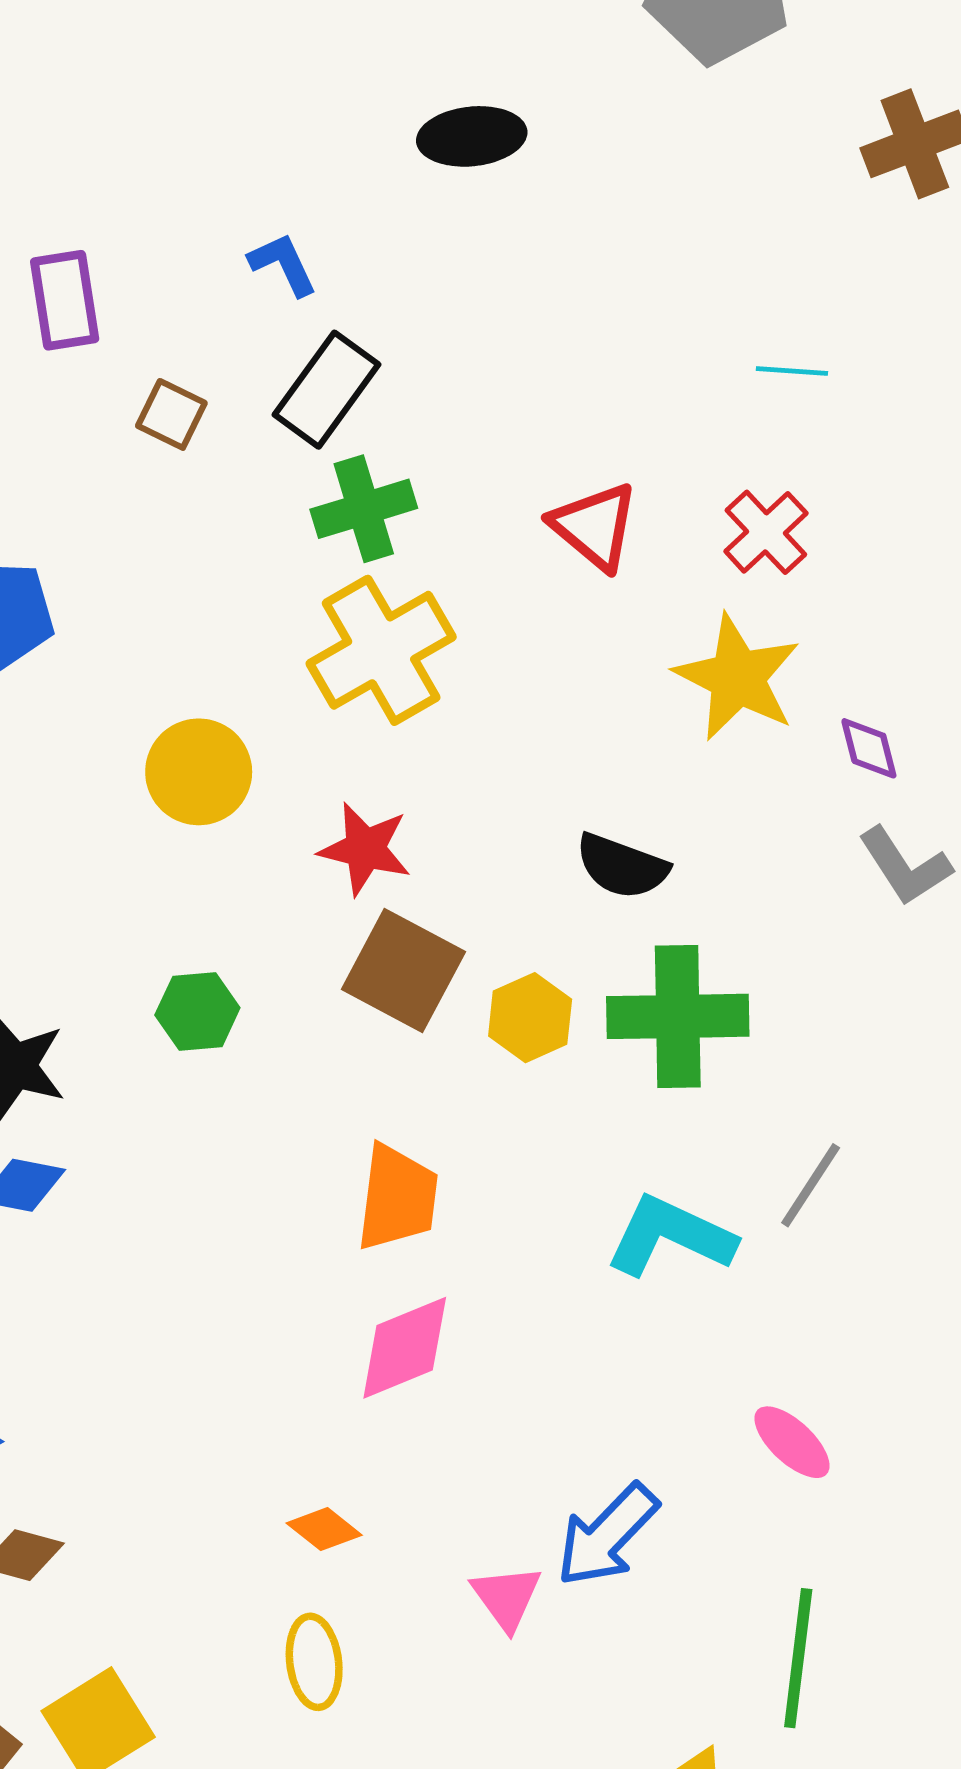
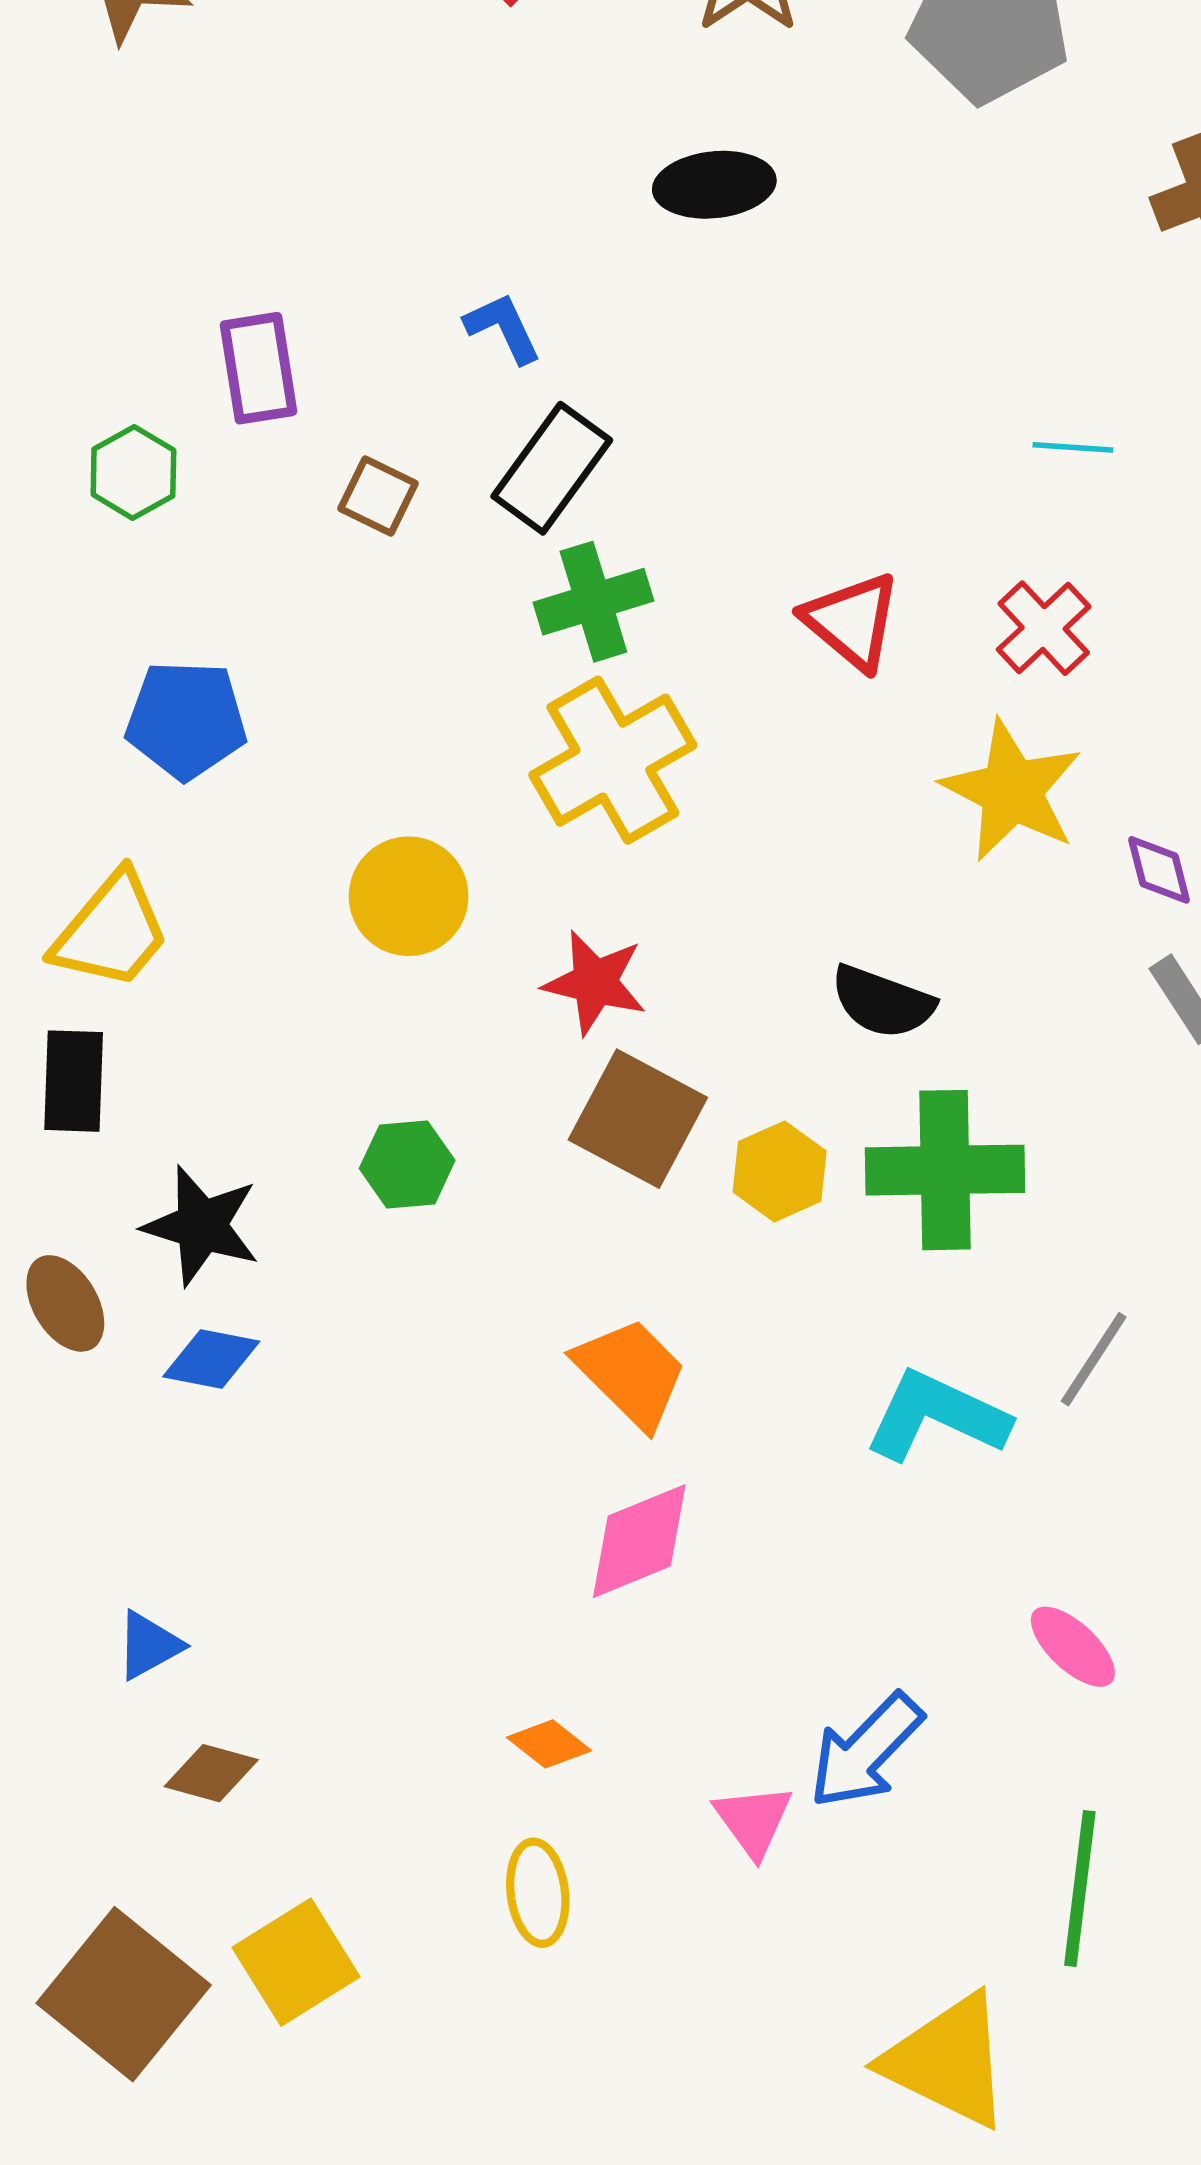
orange trapezoid: (397, 1198) -> (631, 1373), turned -52

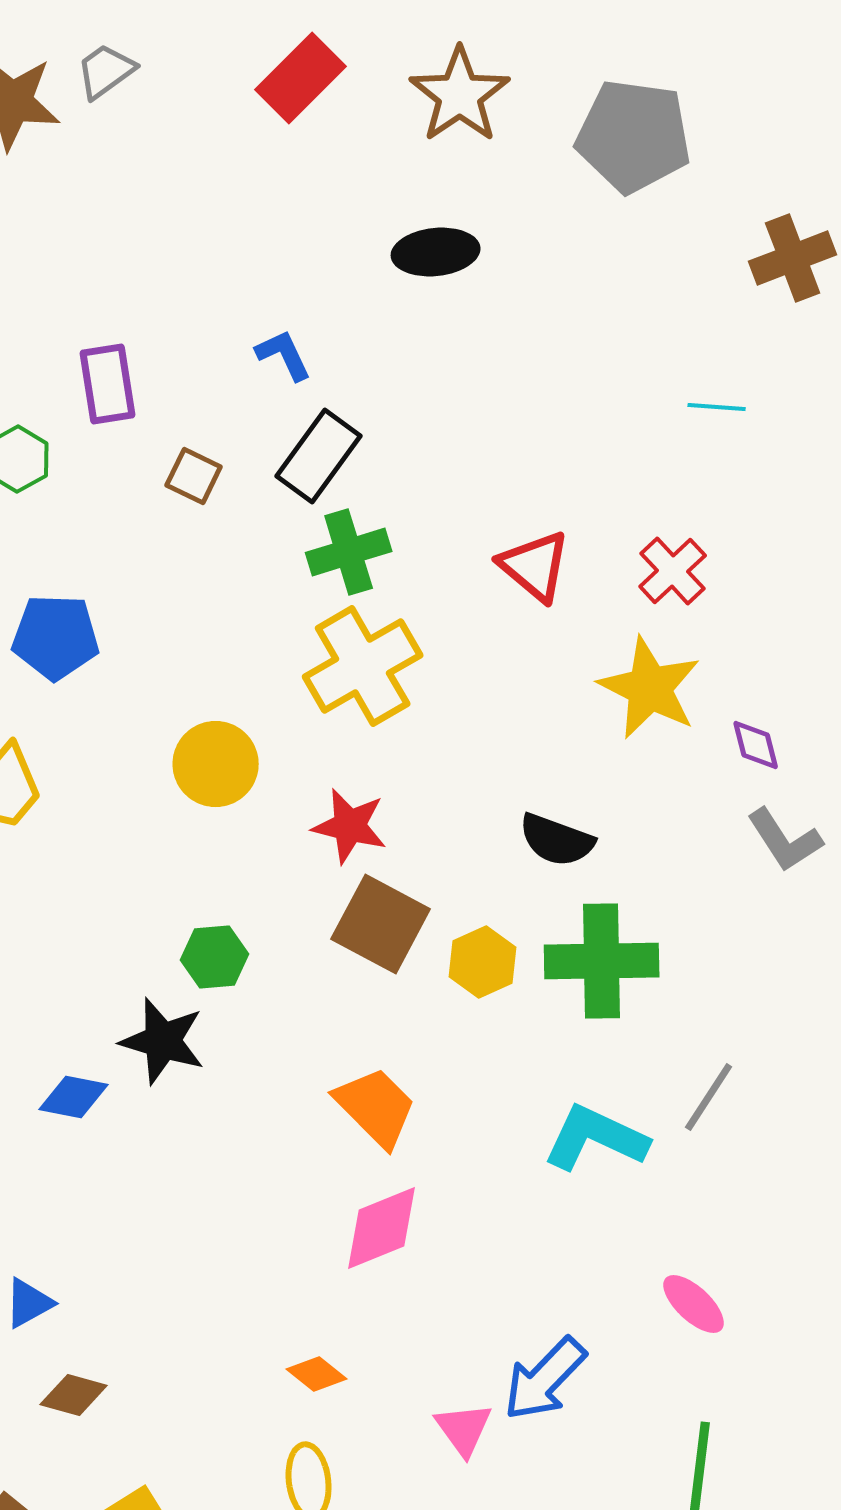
cyan line: (1073, 447) -> (717, 407), moved
black star: (202, 1226) -> (163, 1041), moved

